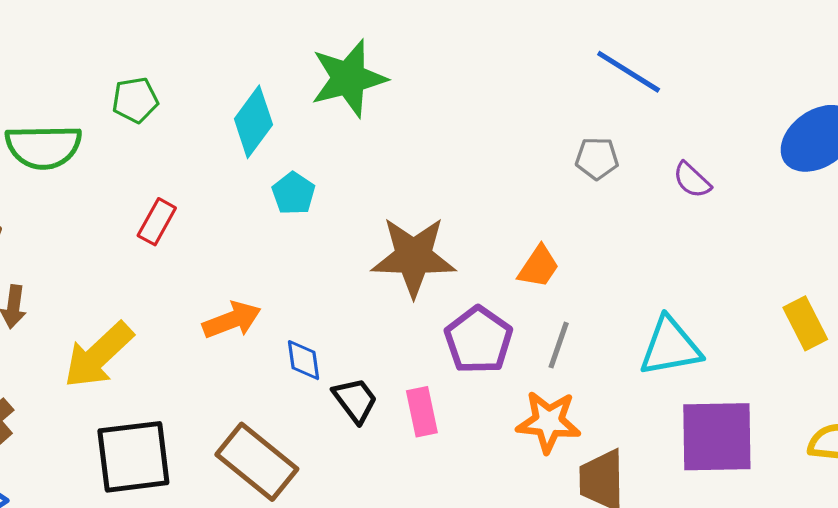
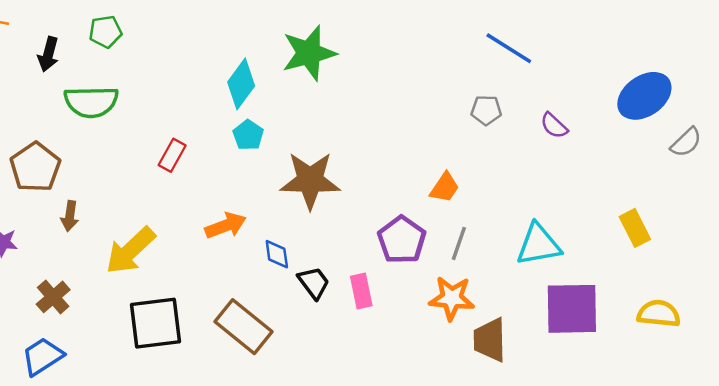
green pentagon: (135, 100) -> (105, 32), moved
cyan pentagon: (293, 193) -> (248, 135), moved
brown star: (414, 257) -> (310, 180), moved

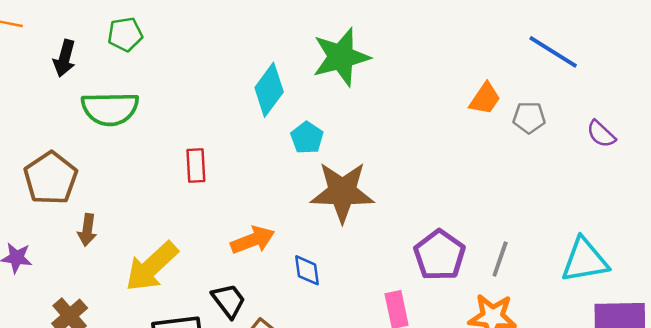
cyan pentagon: (248, 135) -> (307, 138), moved
red rectangle: (172, 155) -> (196, 166), turned -32
orange trapezoid: (445, 187) -> (485, 99), moved
black trapezoid: (314, 283) -> (229, 301), moved

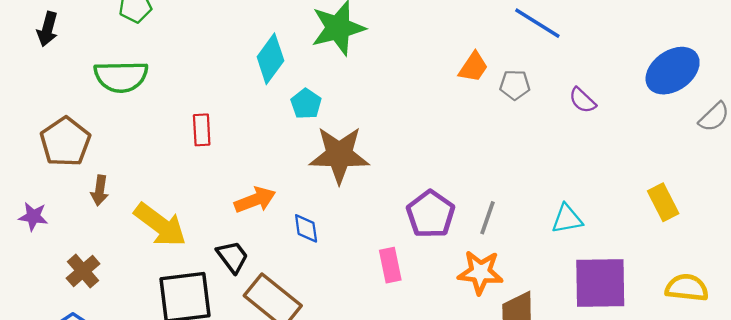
black arrow: (65, 58) -> (47, 29), moved
cyan triangle: (585, 260) -> (567, 219), size x0.7
yellow arrow: (152, 267) -> (160, 225), turned -100

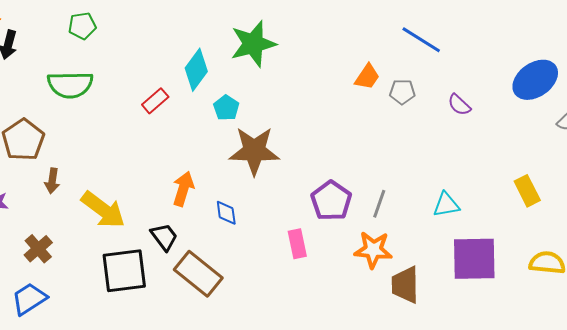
red rectangle: (202, 130) -> (155, 101), moved, turned 52
orange arrow: (255, 200) -> (183, 189), turned -52

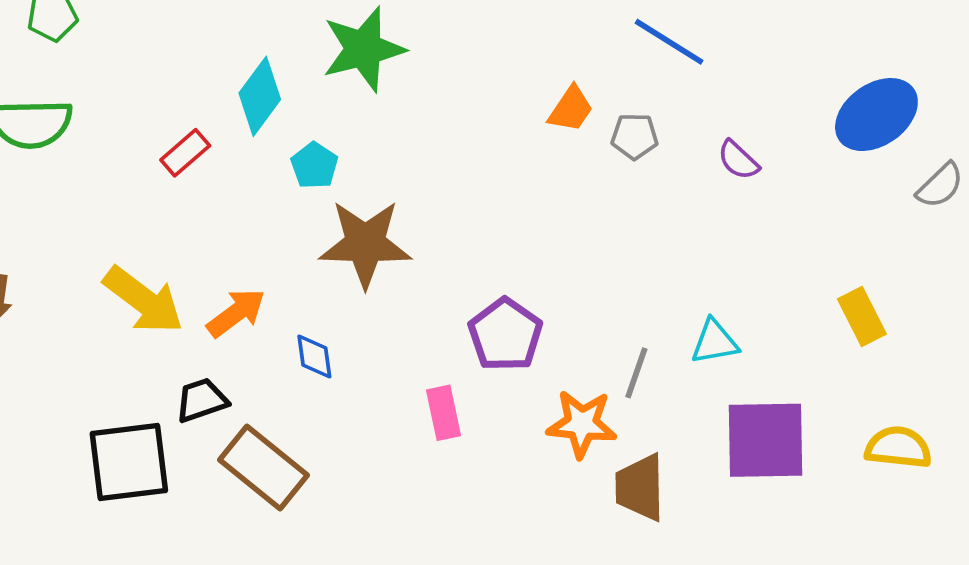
orange arrow: (183, 189) -> (236, 313), turned 36
gray line: (379, 204) -> (636, 373), moved
yellow arrow: (103, 210) -> (143, 300), moved
black trapezoid: (164, 237) -> (202, 400), turned -72

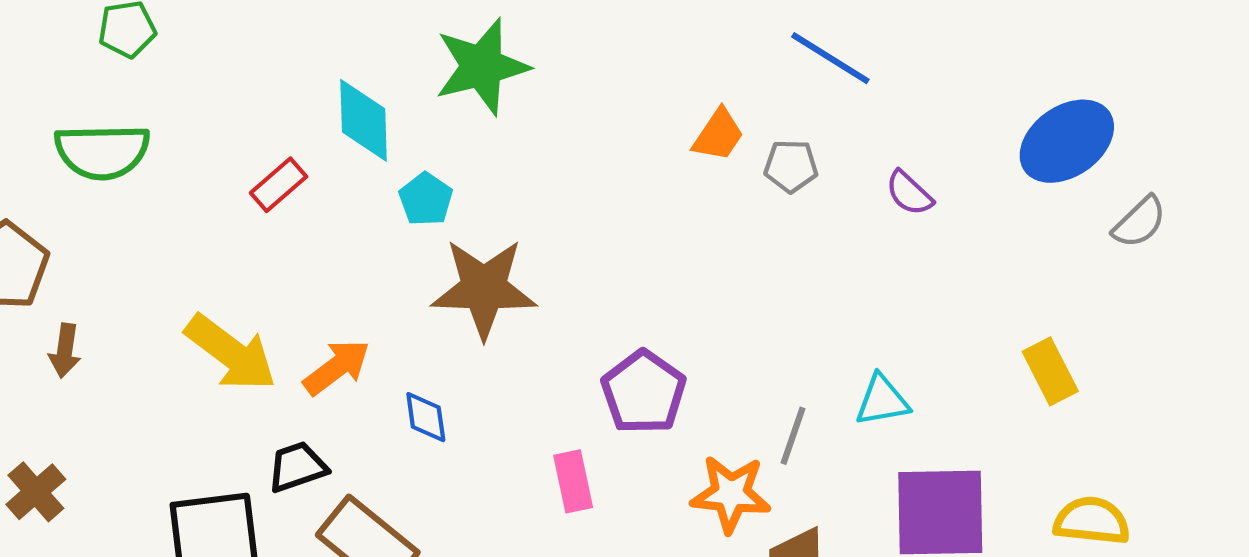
cyan diamond: (260, 96) -> (364, 120), turned -38

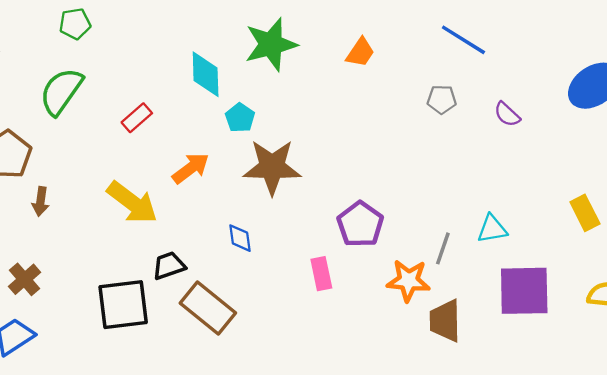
orange trapezoid: (718, 135) -> (360, 52), moved
green semicircle: (102, 152) -> (61, 91), turned 126
red rectangle: (279, 185) -> (137, 118), moved
orange arrow: (337, 367) -> (191, 168), moved

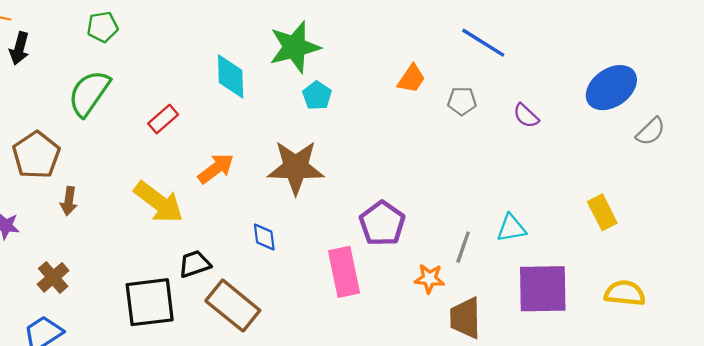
orange trapezoid: (360, 52) -> (411, 79), moved
cyan pentagon: (240, 118) -> (317, 95), moved
pink rectangle: (321, 274) -> (344, 272), size x1.5
orange star: (408, 280) -> (429, 279), size x0.7

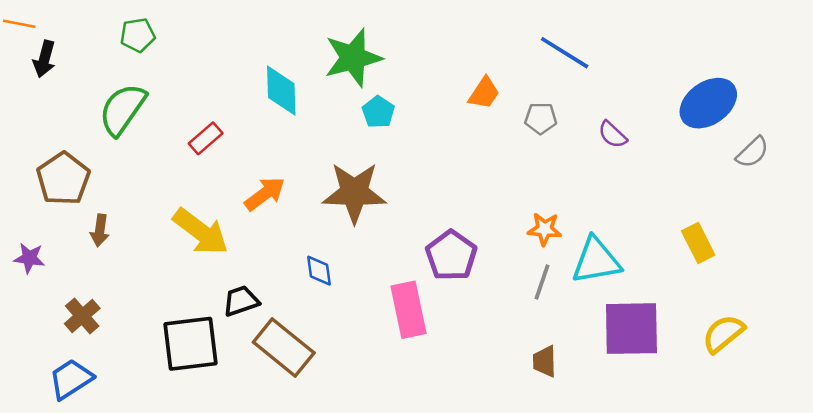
cyan triangle: (511, 228) -> (596, 261), size x1.5
orange star: (429, 279) -> (545, 229), moved
yellow semicircle: (625, 293) -> (723, 334), turned -45
brown trapezoid: (465, 318) -> (545, 361), size x0.7

